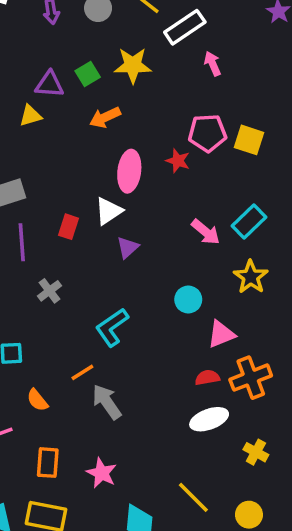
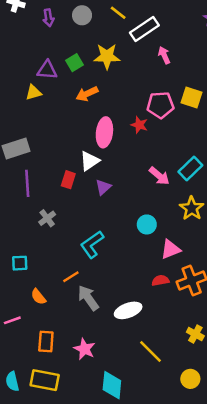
yellow square: (249, 140) -> (192, 97), moved
red rectangle: (69, 227) -> (68, 180), moved
white ellipse: (209, 419) -> (128, 310), moved
yellow line: (193, 497) -> (151, 351), moved

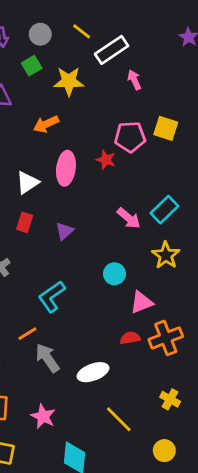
green square: (75, 63) -> (32, 66), moved
white triangle: (89, 161) -> (27, 183), moved

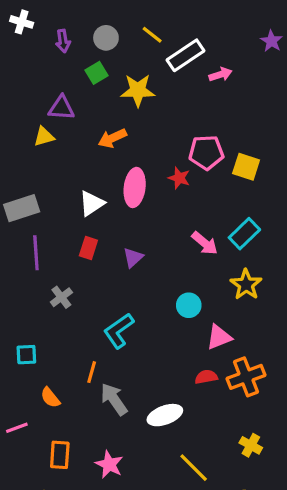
pink arrow: (134, 80) -> (221, 74), moved, turned 96
yellow square: (166, 128) -> (246, 167), moved
orange line: (27, 334) -> (92, 372), turned -42

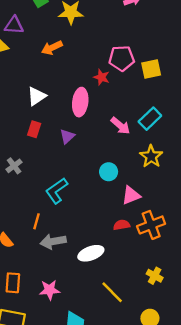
yellow square: (246, 167) -> (151, 69), turned -30
pink ellipse: (135, 187) -> (80, 102), moved
gray arrow: (114, 399) -> (53, 241), turned -65
pink star: (109, 464) -> (50, 290), turned -30

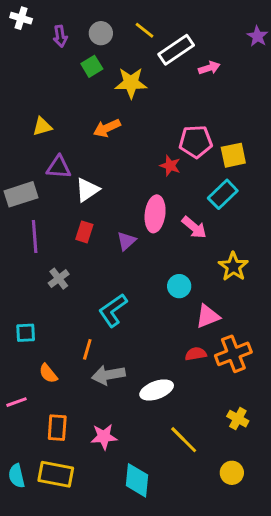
purple triangle: (14, 25) -> (59, 167), moved
pink ellipse: (80, 102) -> (155, 214), moved
cyan rectangle: (150, 119) -> (223, 194), moved

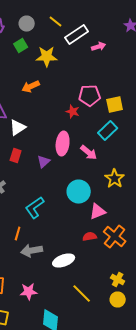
cyan circle: (179, 286) -> (79, 192), size x1.5
orange cross: (233, 354) -> (115, 236), turned -30
yellow circle: (232, 473) -> (118, 300), moved

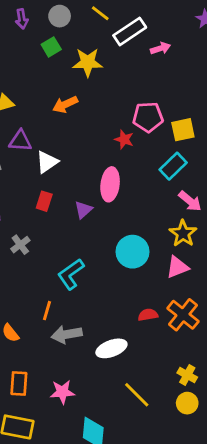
pink arrow: (89, 152) -> (190, 201), moved
pink triangle: (98, 212) -> (177, 267), moved

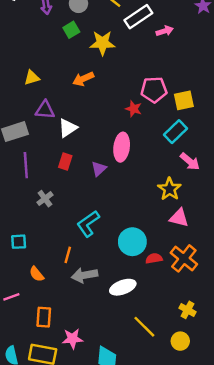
yellow star: (183, 233) -> (169, 189), moved
cyan circle: (132, 252) -> (132, 242), moved
pink triangle: (177, 267) -> (179, 218), turned 36
pink star: (62, 392) -> (73, 339), moved
yellow circle: (187, 403) -> (180, 341), moved

